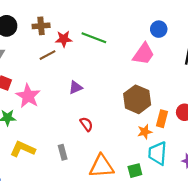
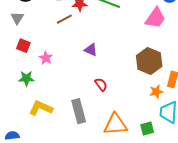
purple triangle: (76, 87) -> (91, 50), turned 48
pink star: (28, 96) -> (46, 58), size x0.6
gray rectangle: (63, 152) -> (79, 111), size x1.6

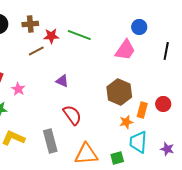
red semicircle: (101, 85) -> (72, 115), size x1.5

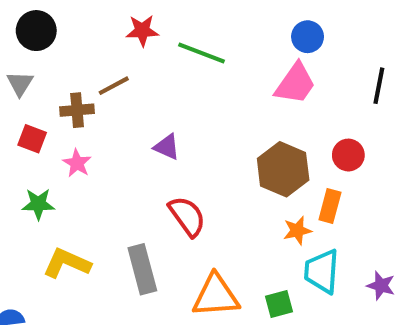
brown cross: (30, 24) -> (77, 110), moved
blue circle: (139, 27) -> (308, 37), moved
red star: (51, 36) -> (142, 31), moved
red circle: (163, 104) -> (348, 155), moved

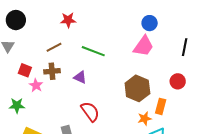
green line: (201, 53) -> (93, 51), moved
brown cross: (77, 110) -> (52, 71), moved
red square: (32, 139) -> (25, 70), moved
red circle: (348, 155) -> (178, 81), moved

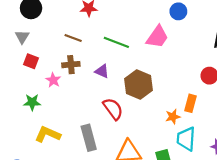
pink trapezoid: (143, 46) -> (157, 37), moved
brown line: (54, 47) -> (73, 38), turned 49
red square: (25, 70) -> (31, 61), moved
brown hexagon: (137, 88) -> (138, 84), moved

